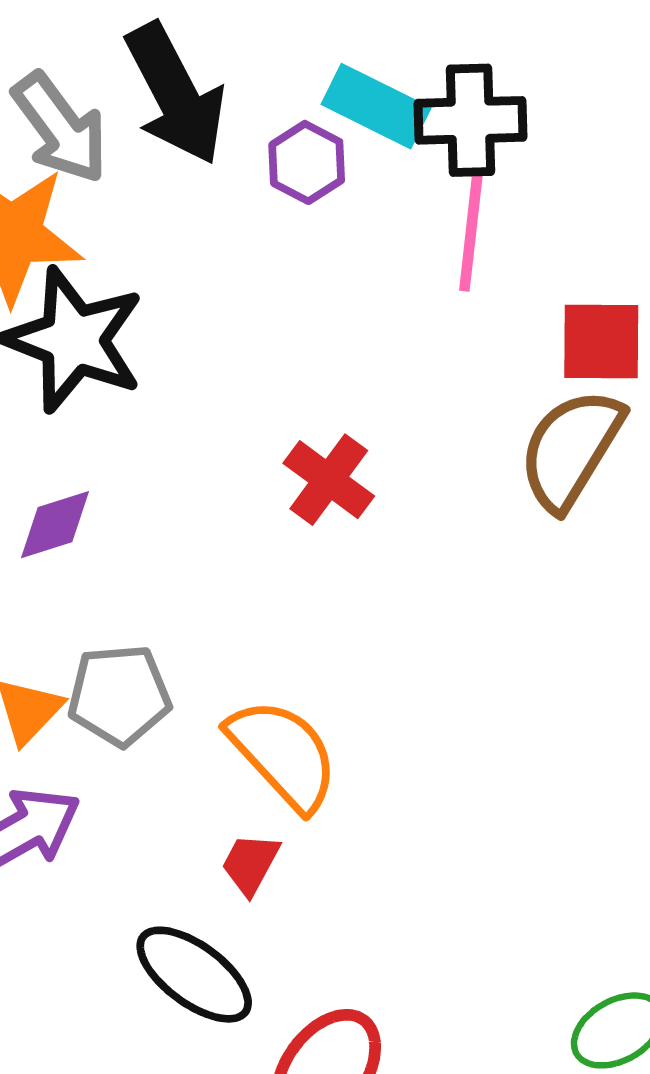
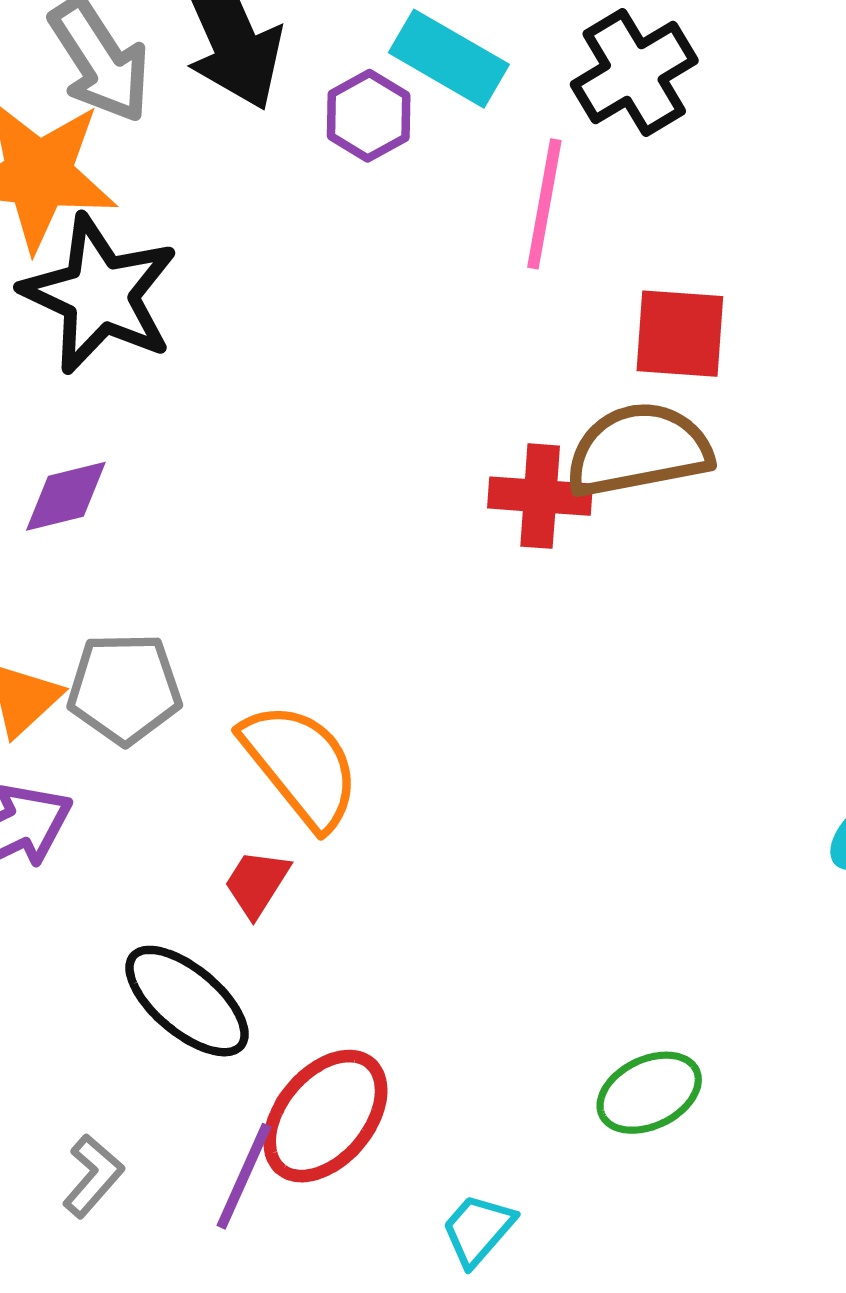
black cross: (471, 120) -> (634, 72), moved, turned -33
brown semicircle: (571, 449) -> (639, 450), turned 44
red cross: (329, 480) -> (540, 496), moved, turned -36

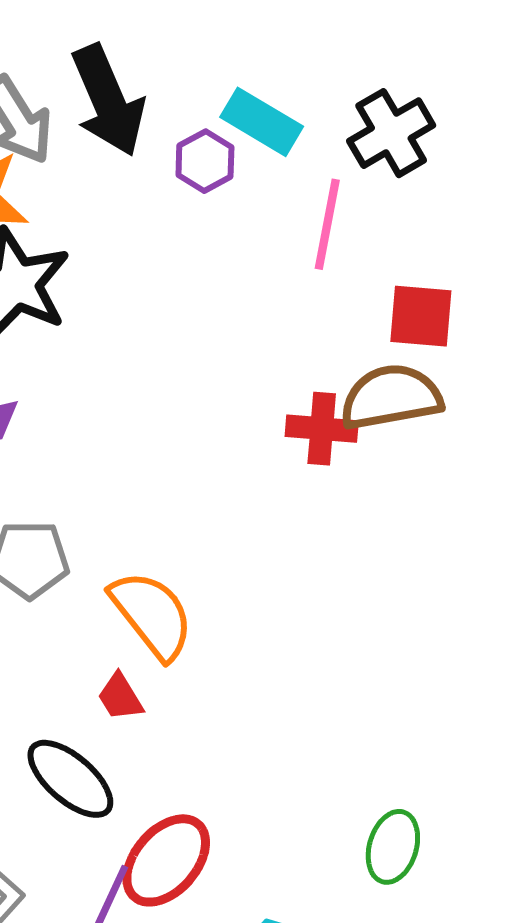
red trapezoid: (257, 883) -> (120, 697), turned -64
green ellipse: (649, 1093) -> (393, 847), turned -48

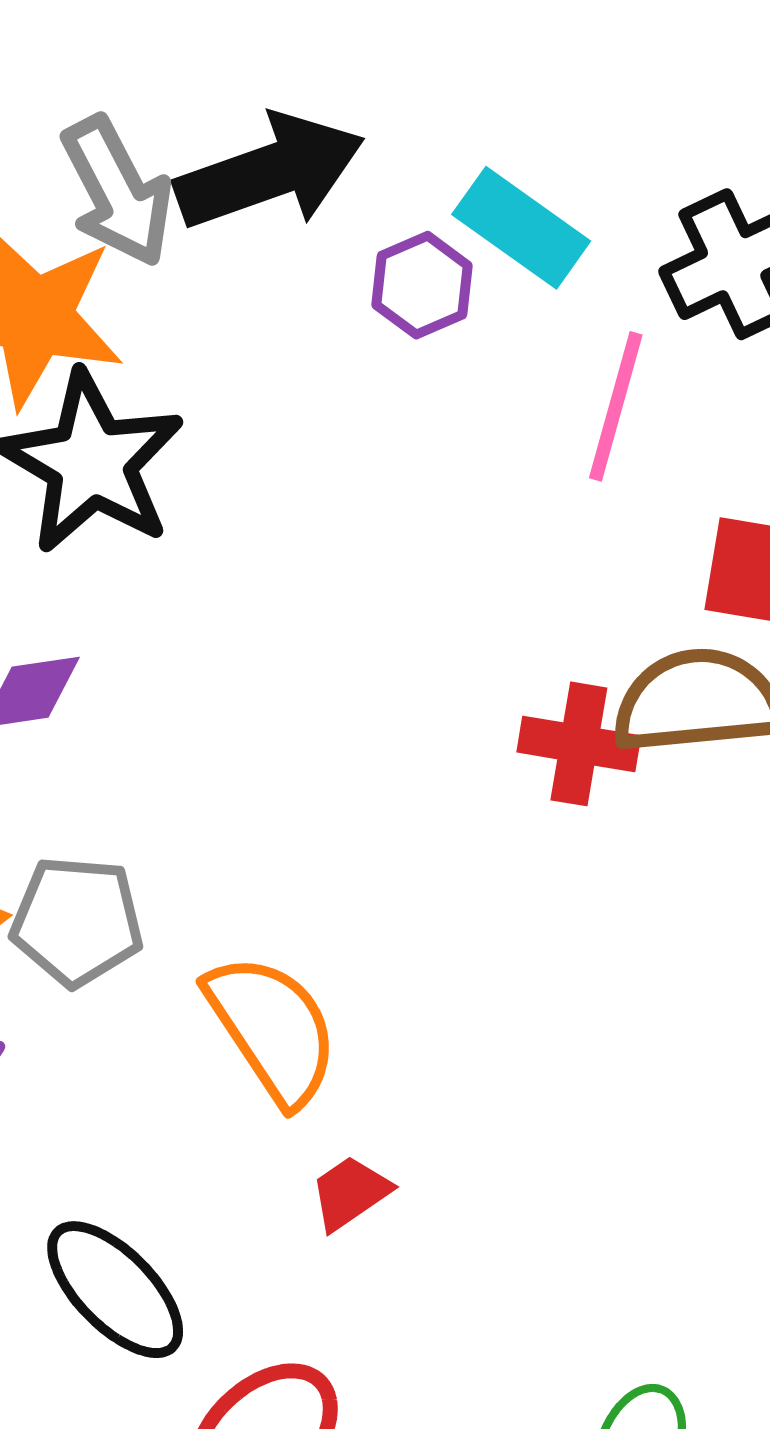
black arrow: (108, 101) -> (270, 172), turned -91
red trapezoid: (120, 697) -> (350, 1193), moved, turned 82

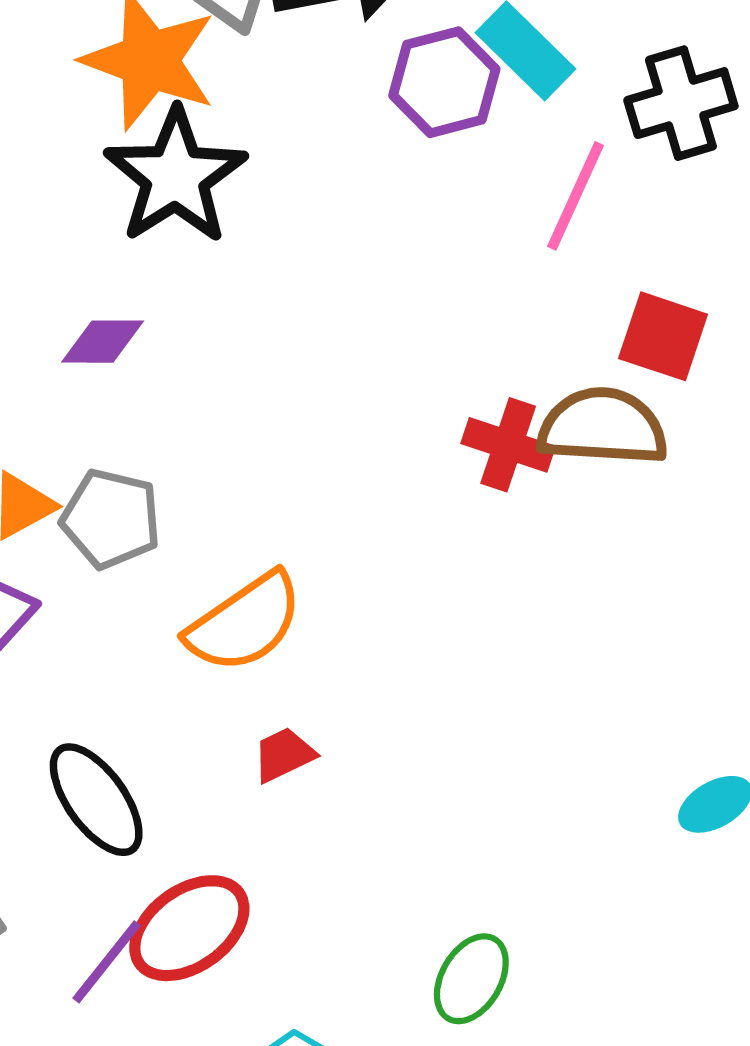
purple hexagon: (422, 285) -> (444, 82), size x1.4
orange semicircle: (272, 1029) -> (245, 623), turned 80

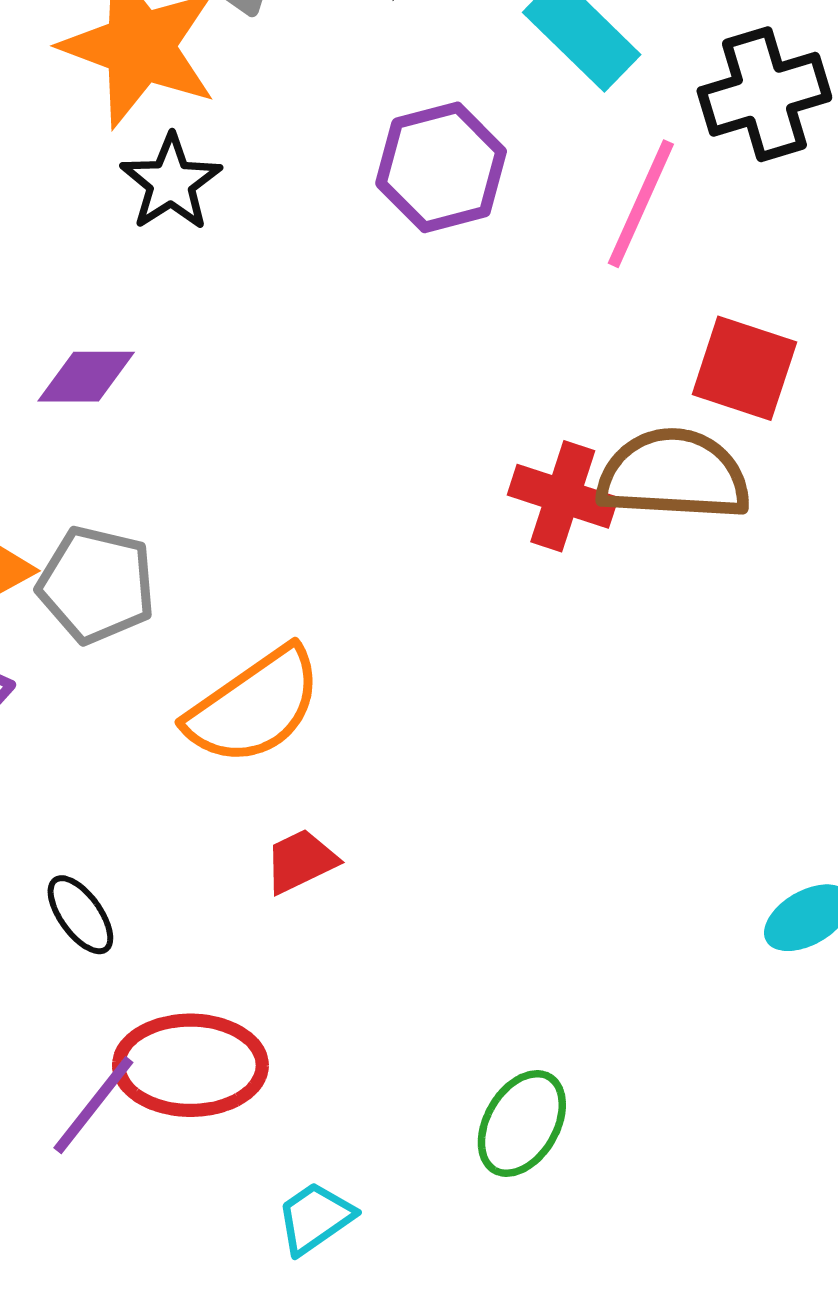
purple hexagon: (444, 82) -> (441, 167), moved
black star: (175, 176) -> (171, 182), size x0.6
black ellipse: (96, 800) -> (80, 915), size x0.6
red ellipse: (189, 928) -> (190, 1065), turned 36

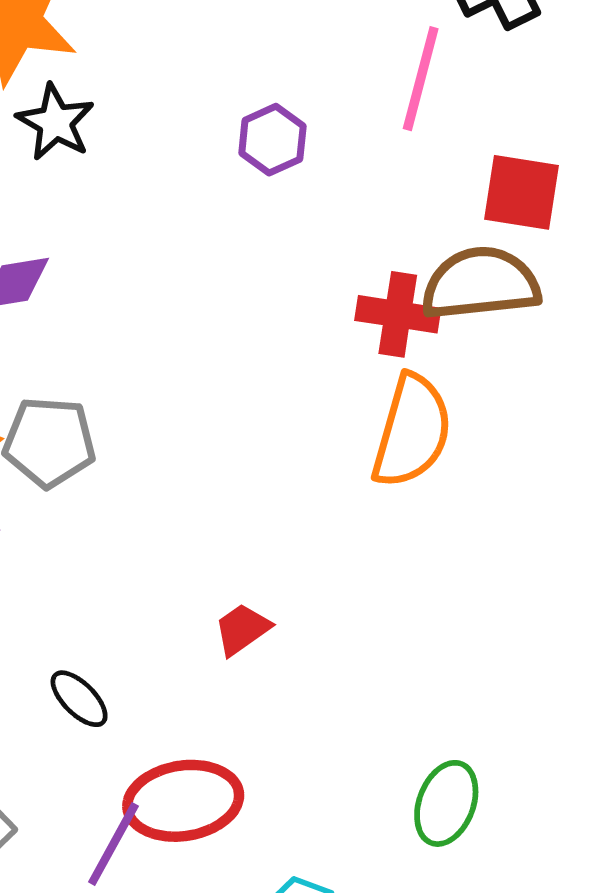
purple hexagon: (441, 167) -> (272, 140), moved, size x0.7
orange semicircle: (254, 706) -> (412, 431), moved, turned -30

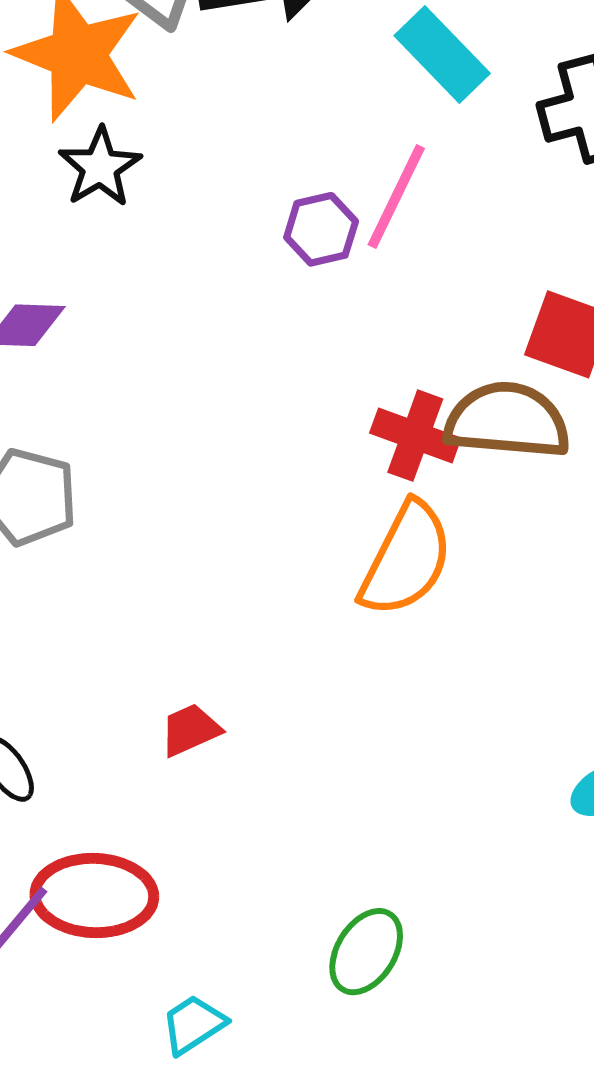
pink line: (421, 79) -> (396, 197), moved

